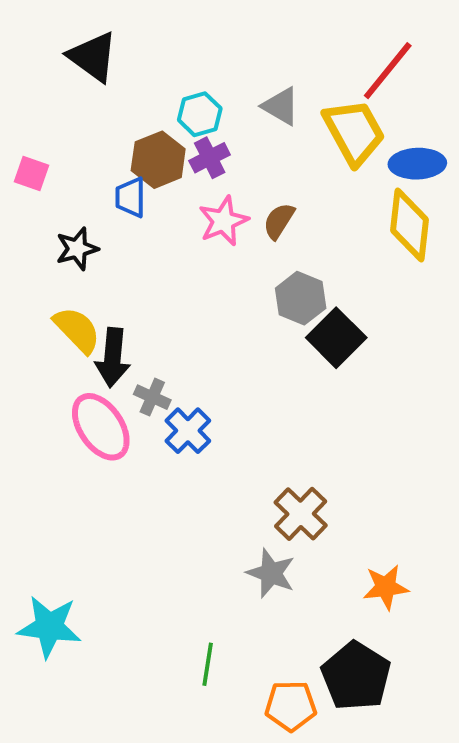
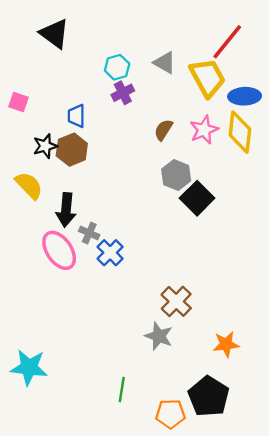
brown hexagon: (158, 160) -> (72, 150), moved
pink star: (223, 221) -> (204, 130), moved
yellow semicircle: (77, 330) -> (29, 185), moved

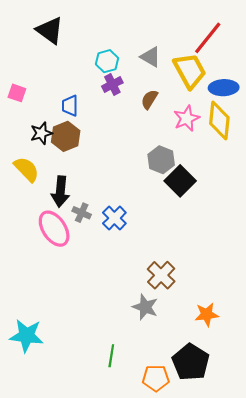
brown semicircle: (163, 130) -> (149, 99), moved
blue cross: (110, 253) -> (114, 218), moved

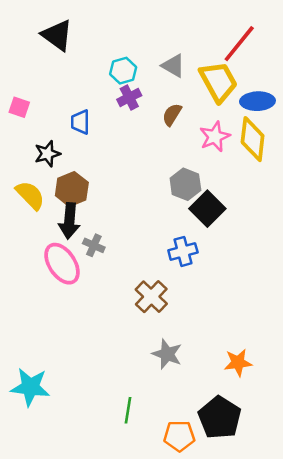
brown hexagon: (66, 136) -> (72, 189), moved
blue cross: (114, 218) -> (183, 251), moved, turned 30
brown cross: (161, 275) -> (151, 297), moved

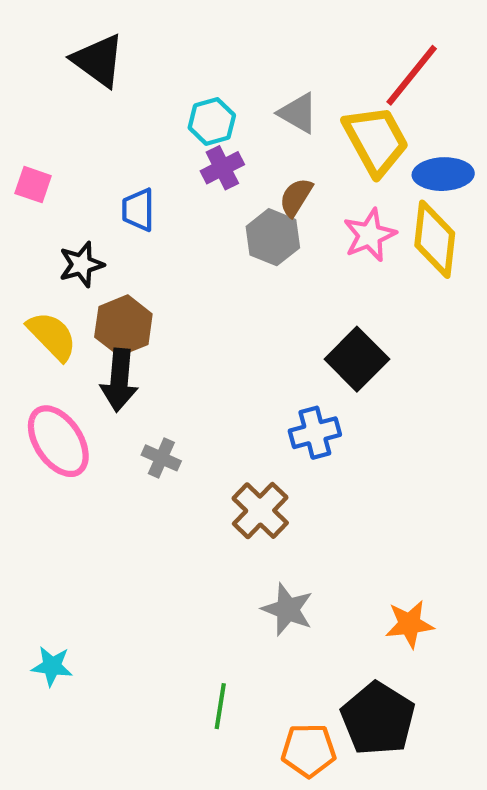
gray hexagon: (185, 184) -> (273, 237), moved
gray cross: (94, 245) -> (161, 458), moved
pink ellipse: (62, 264) -> (58, 441), moved
cyan star: (30, 387) -> (52, 666), size x0.6

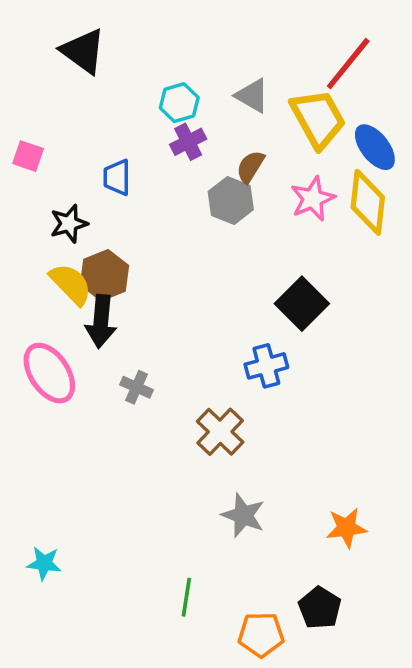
blue ellipse: (443, 174) -> (375, 147), turned 54
yellow semicircle: (52, 336) -> (71, 284), moved
black pentagon: (378, 719) -> (320, 608), size x0.7

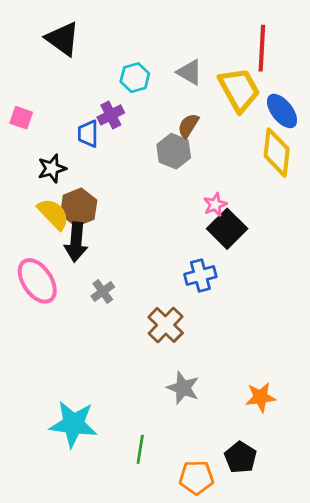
red line: (348, 64) -> (262, 48), turned -36
purple cross: (188, 142) -> (111, 115), moved
pink star: (313, 199) -> (215, 205), moved, size x0.7
gray cross: (137, 387) -> (103, 292), turned 30
cyan star: (44, 563) -> (73, 424), moved, size x1.8

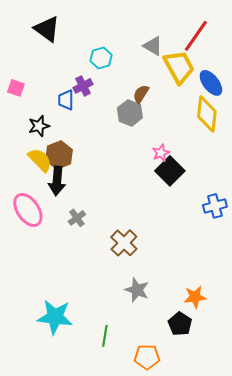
red line: (262, 48) -> (196, 36), turned 32
gray triangle: (190, 72) -> (153, 46), moved
blue cross: (200, 275) -> (215, 206), moved
black pentagon: (241, 457) -> (180, 324), moved

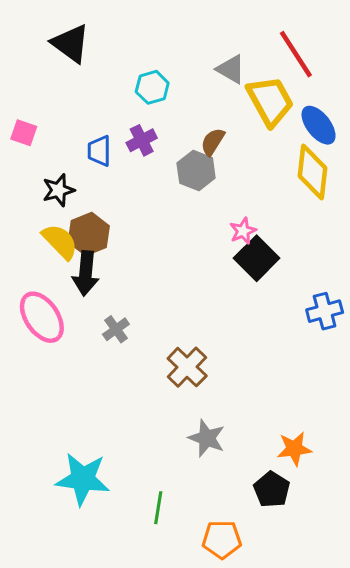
red line: (196, 36) -> (296, 54), turned -68
purple cross: (83, 86) -> (142, 140), moved

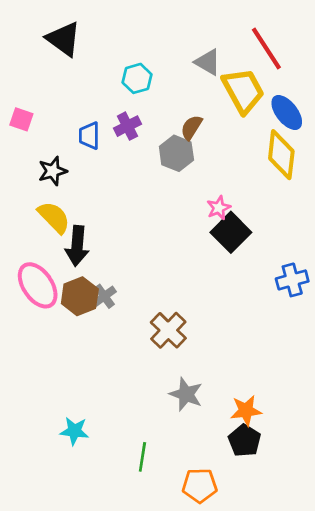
brown hexagon: (89, 234) -> (80, 296), moved
orange star: (294, 449) -> (246, 411), moved
cyan star: (83, 479) -> (74, 431), size x0.6

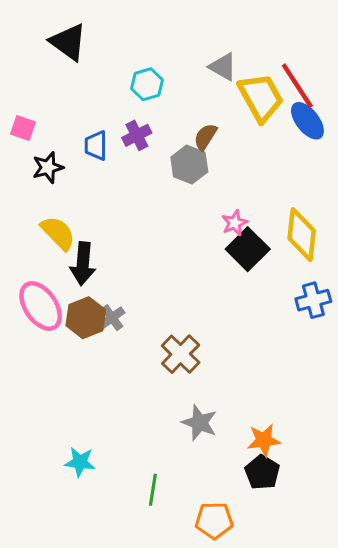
red line: (266, 49) -> (297, 86), moved
yellow diamond: (281, 155) -> (302, 235), moved
black star: (53, 171) -> (48, 167), moved

